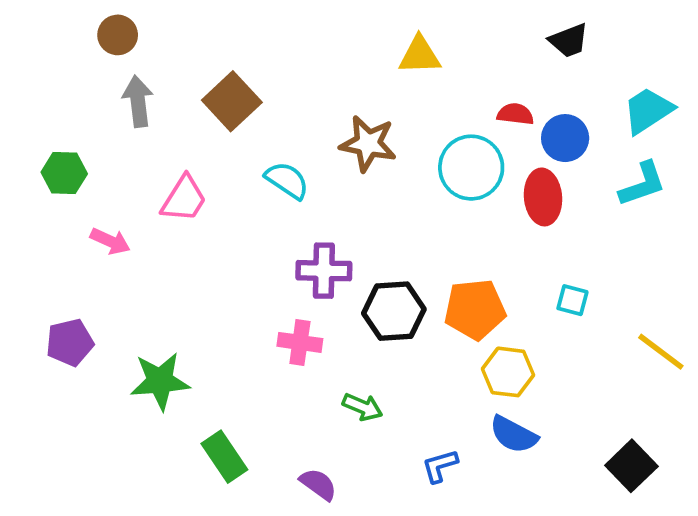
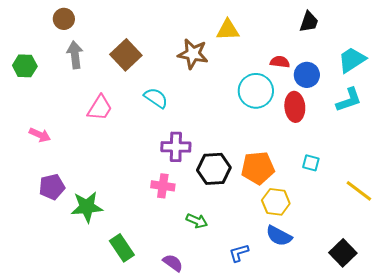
black trapezoid: (569, 40) -> (309, 22), turned -50
brown star: (368, 144) -> (193, 54), moved
green hexagon: (64, 173) -> (25, 66), moved
pink arrow: (110, 241) -> (40, 135), moved
purple pentagon: (70, 342) -> (52, 187), moved

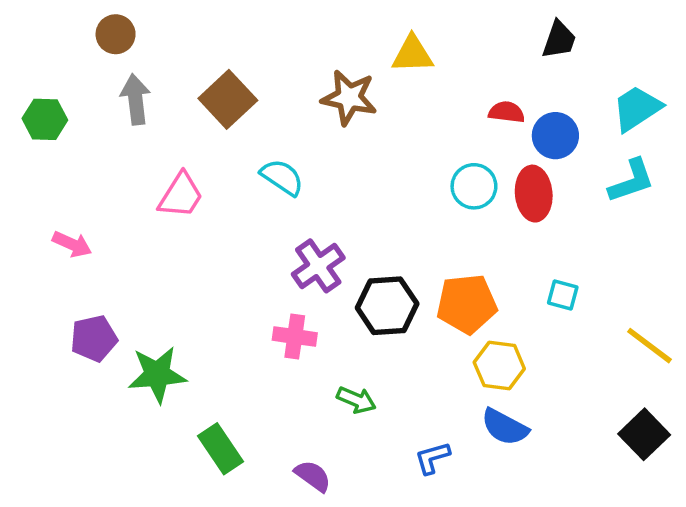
cyan circle: (256, 91) -> (474, 186), moved, size x0.7
purple cross: (176, 147) -> (318, 266), turned -36
black square: (343, 253) -> (644, 434), moved

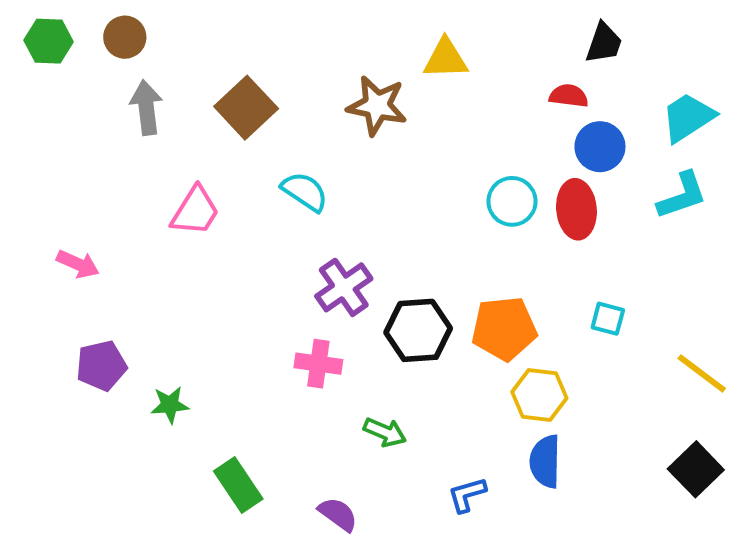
red semicircle: (507, 112) -> (569, 96), moved
green hexagon: (45, 119) -> (49, 41), moved
green star: (157, 375) -> (170, 405), size x0.6
blue semicircle: (505, 427) -> (545, 461), turned 63

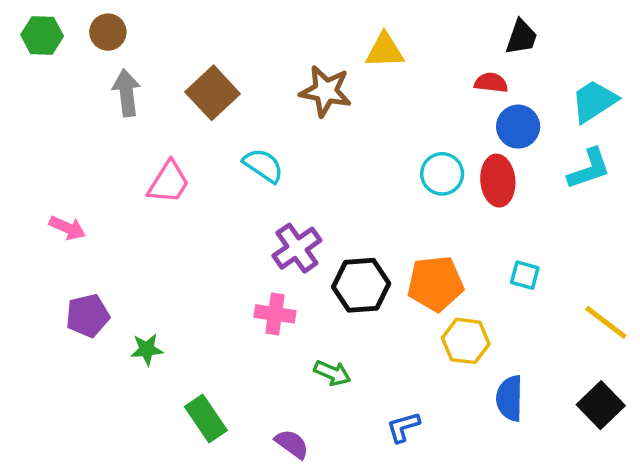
blue semicircle: (545, 461) -> (510, 398), moved

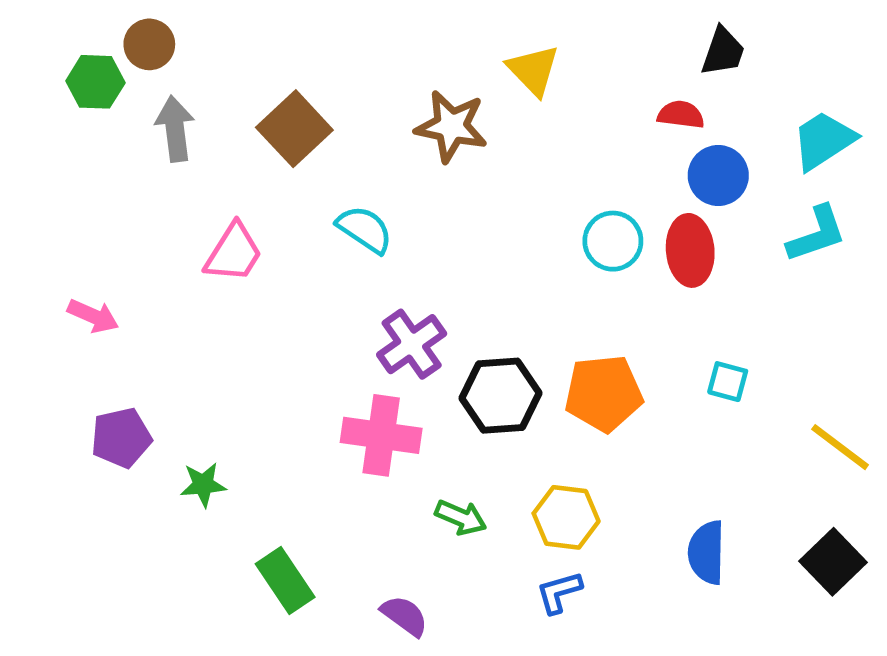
green hexagon: (42, 35) -> (95, 82), moved
yellow triangle: (385, 51) -> (533, 70), turned 48
pink cross: (275, 314) -> (381, 435), size x1.4
yellow hexagon: (466, 341) -> (566, 517), moved

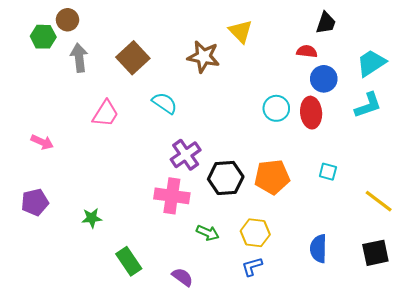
purple pentagon: (121, 438) -> (35, 202), moved
black square: (833, 562) -> (375, 253), turned 32

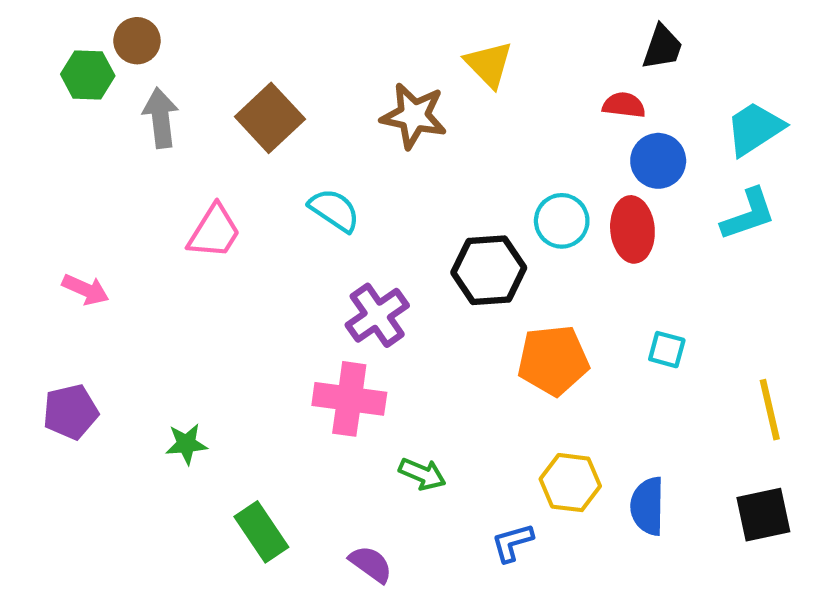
black hexagon: (226, 178) -> (489, 270), moved
yellow line: (379, 201) -> (770, 410), turned 40
yellow hexagon: (255, 233) -> (570, 483), moved

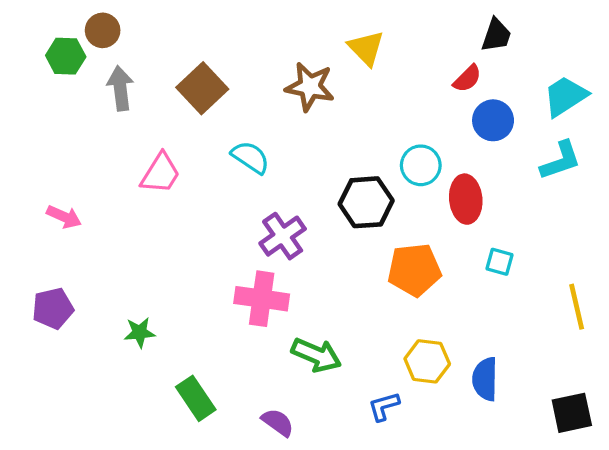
red semicircle: (624, 105) -> (467, 79), turned 128
red ellipse: (632, 229) -> (466, 199), moved
green arrow: (422, 474) -> (316, 355), size x1.4
black square: (763, 515) -> (572, 413), moved

